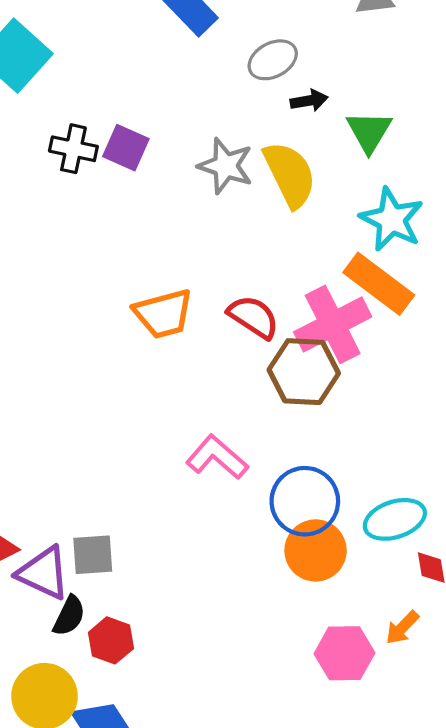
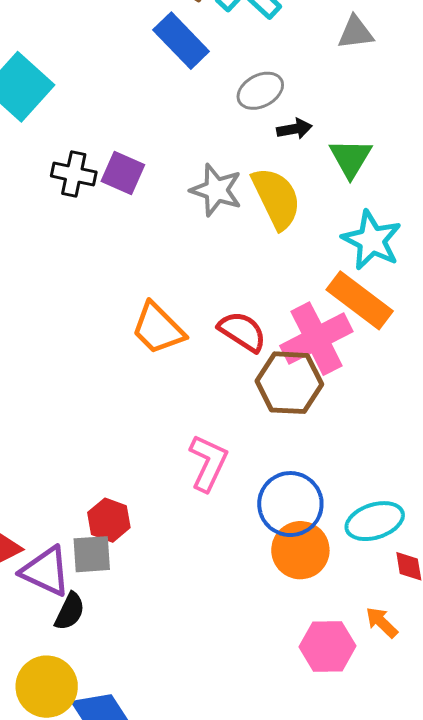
orange trapezoid: (163, 314) -> (158, 328), turned 60
pink L-shape: (217, 457) -> (208, 463), turned 74
orange arrow: (402, 628) -> (382, 622), turned 90
red hexagon: (111, 640) -> (109, 520), moved

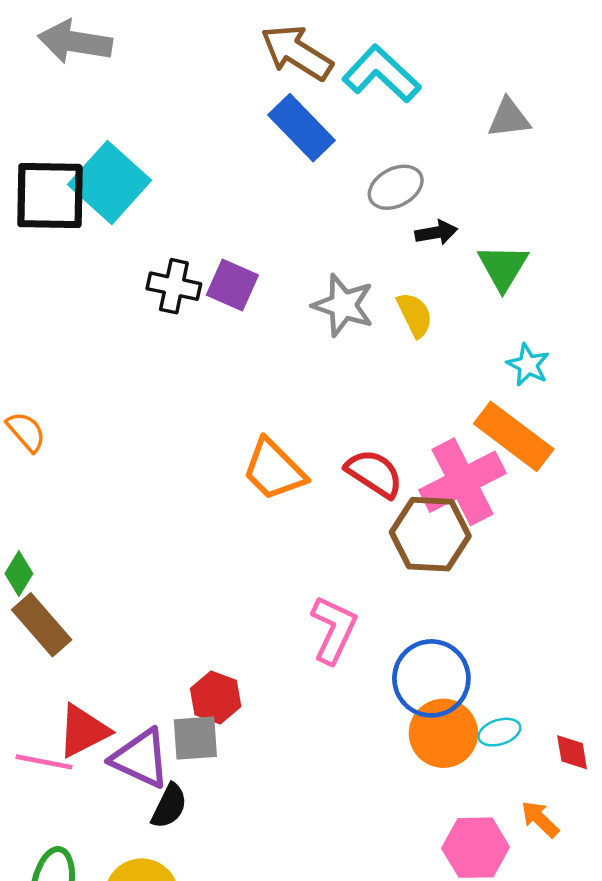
yellow semicircle: (276, 198) -> (415, 315), size x0.6
cyan star: (372, 240) -> (528, 365), size x0.6
cyan ellipse: (375, 521) -> (499, 732), moved, size x0.6

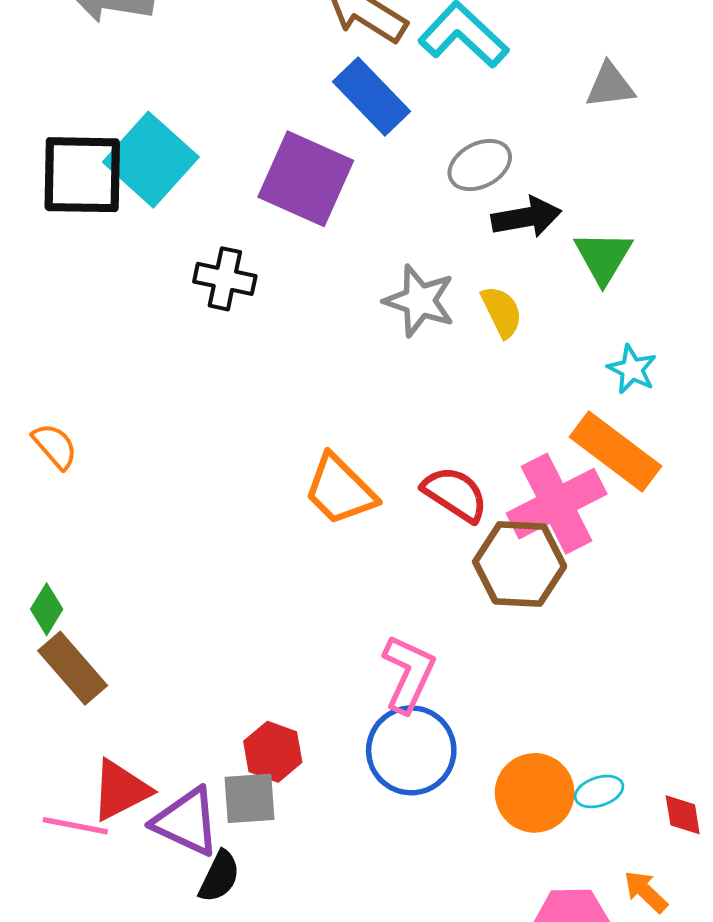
black arrow: (436, 233) -> (526, 217), size x1.4
purple square: (232, 285) -> (306, 179), moved, size x1.6
blue circle: (431, 678) -> (411, 750), moved

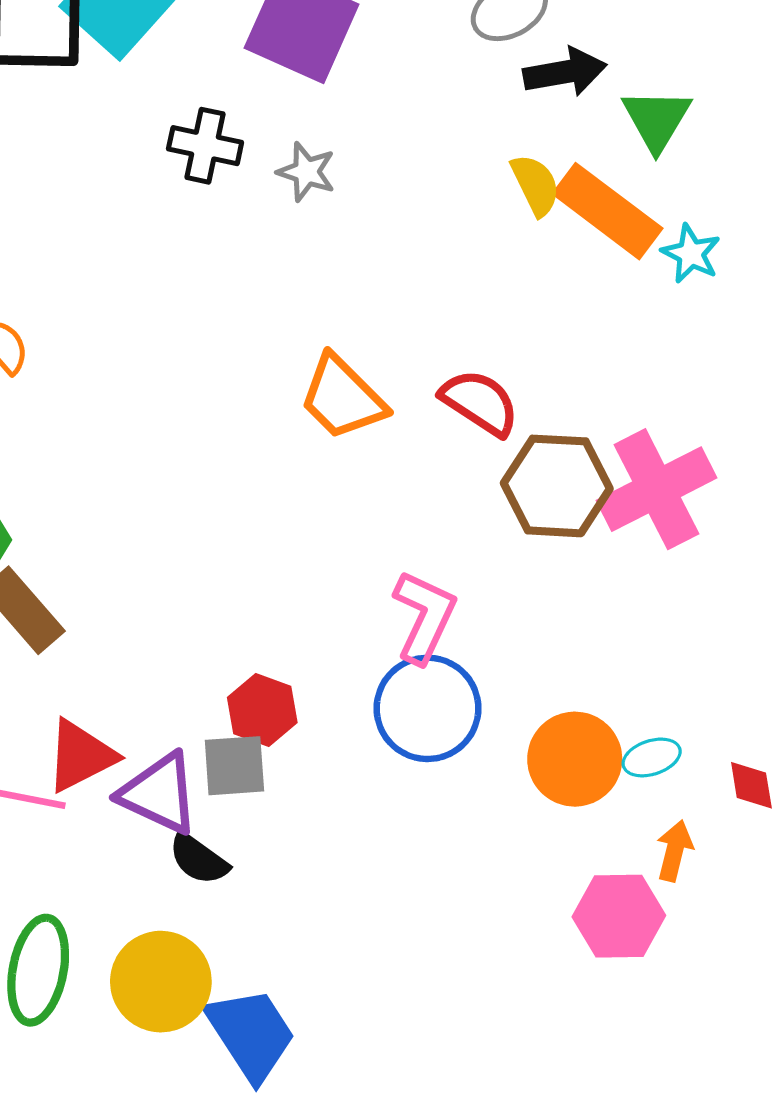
gray star: (419, 301) -> (306, 172), moved, size x0.7
orange rectangle: (615, 452) -> (607, 211), moved
pink cross: (557, 504) -> (657, 489), moved
black semicircle: (219, 876) -> (198, 859), turned 100
orange arrow: (646, 892) -> (675, 851), moved, turned 60

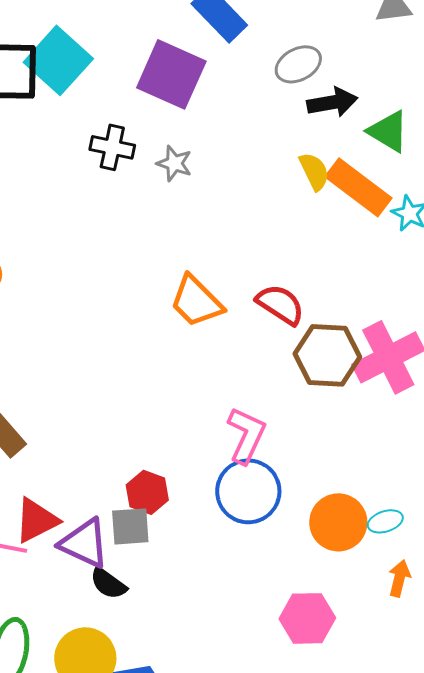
green triangle: (657, 119) -> (388, 131), turned -30
pink hexagon: (619, 916) -> (307, 618), moved

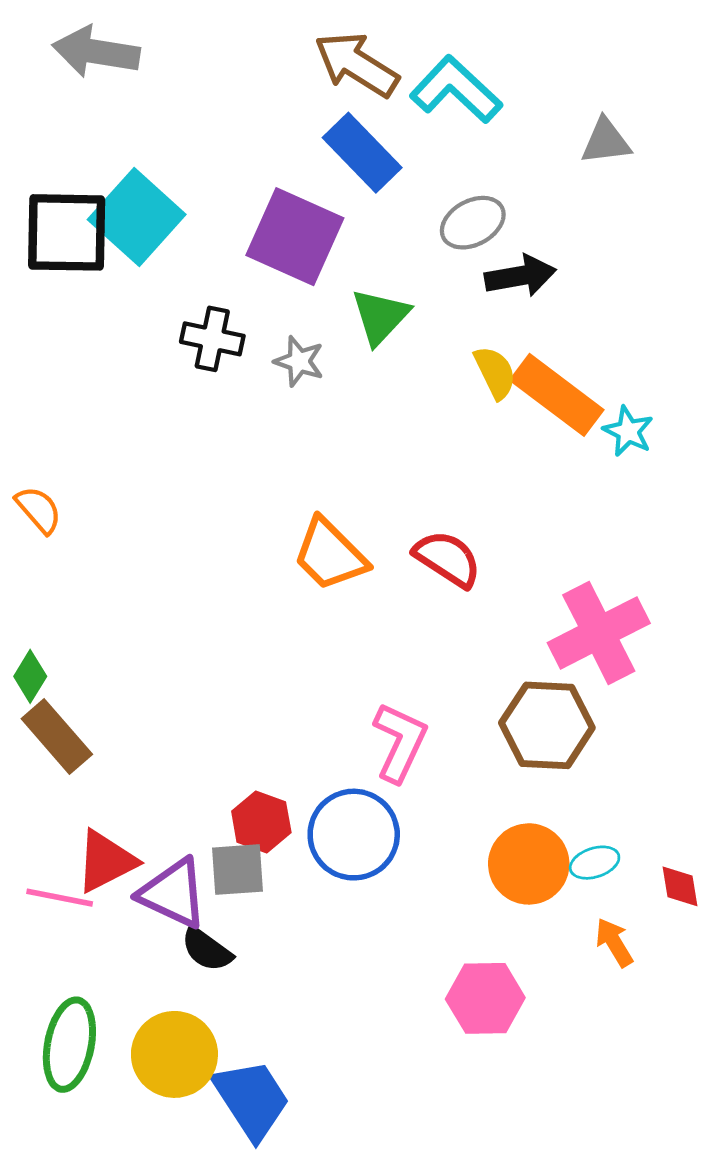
green triangle: (388, 131) -> (380, 316), moved, turned 42
brown hexagon: (327, 355) -> (547, 725), moved
blue circle: (248, 491) -> (354, 835), moved
orange arrow: (399, 578) -> (614, 942), turned -45

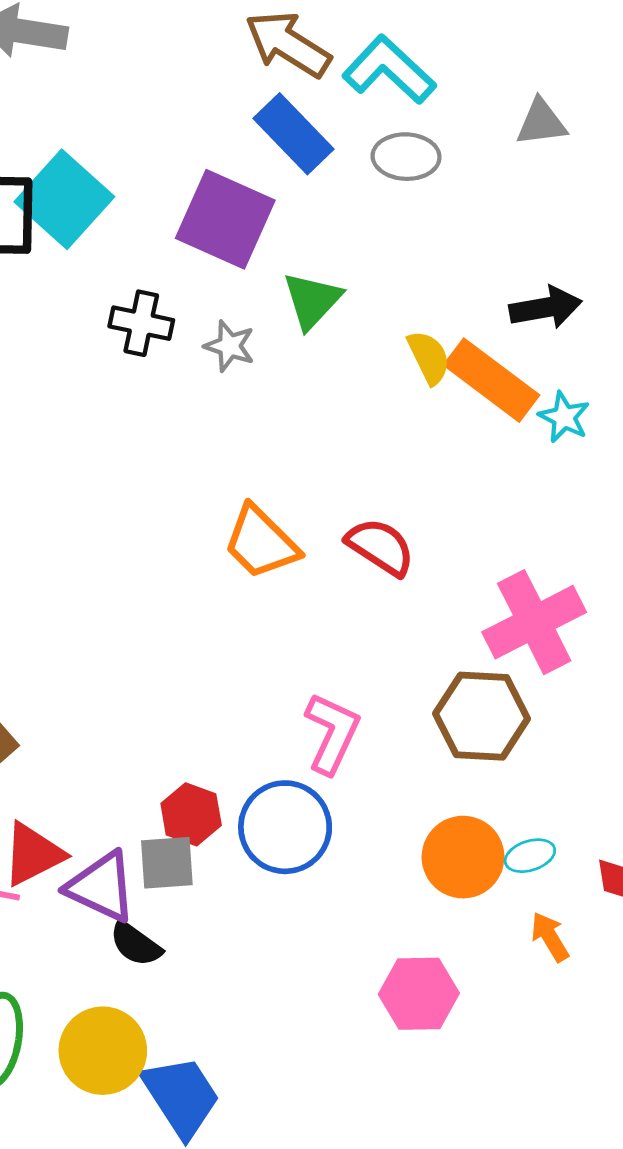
gray ellipse: (473, 223) -> (406, 157), moved, turned 30
black arrow: (520, 276) -> (546, 308), moved

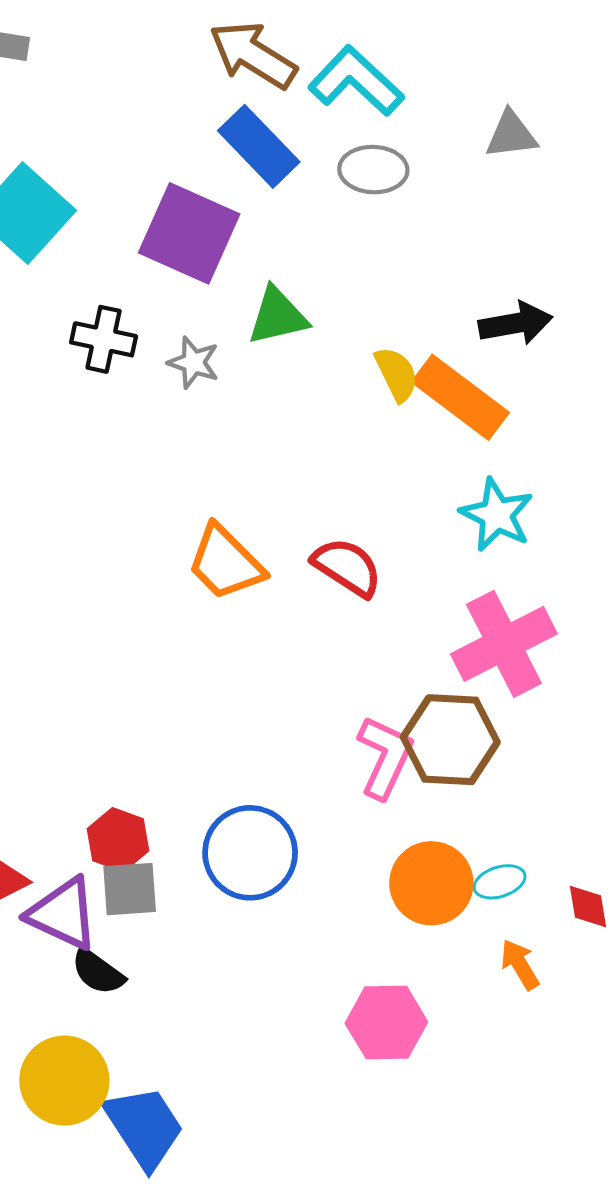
green triangle: (312, 300) -> (278, 316), turned 34
cyan star: (564, 417) -> (497, 515), moved, size x1.4
pink L-shape: (332, 733) -> (385, 757), moved
red hexagon: (191, 814) -> (118, 840), moved

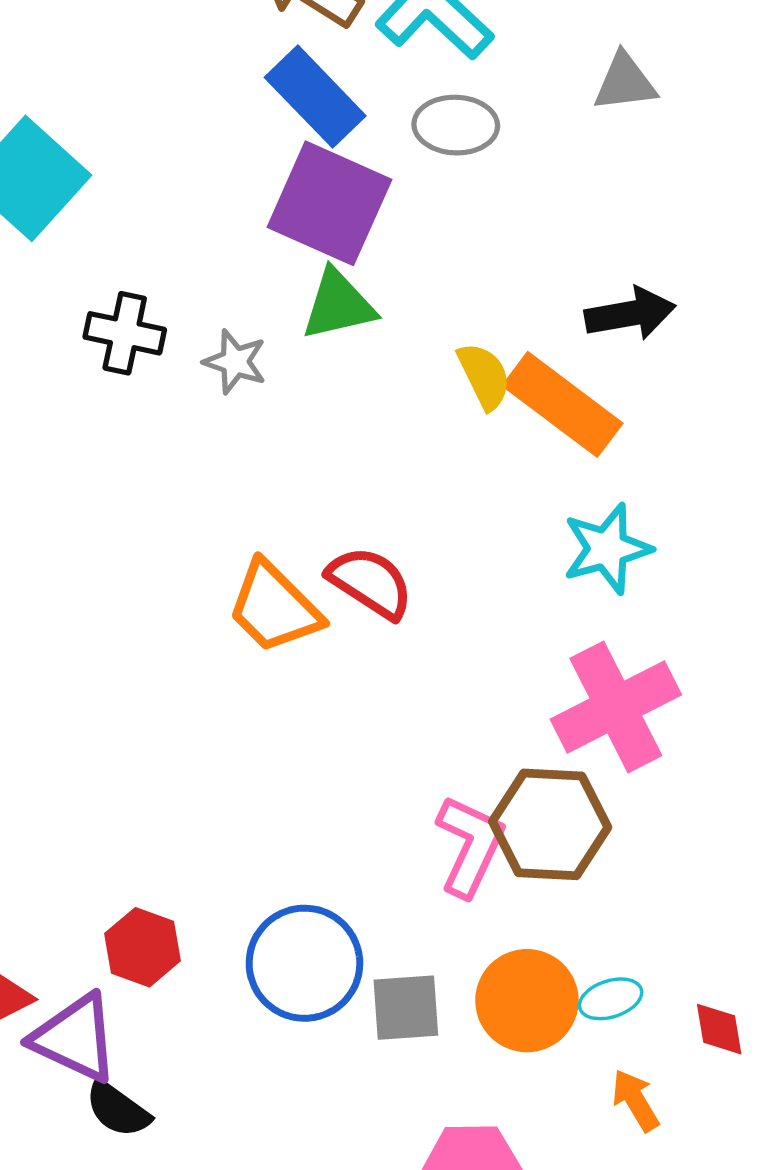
purple square: (189, 233) -> (329, 203), moved
cyan star: (497, 515) -> (607, 549), turned 30
red semicircle: (347, 567) -> (370, 582), moved
gray square: (130, 889) -> (406, 1008), moved

